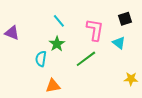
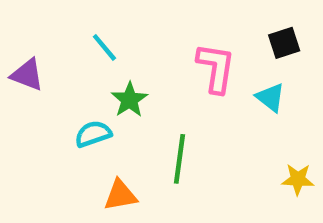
cyan line: (59, 21) -> (104, 47), moved
cyan semicircle: (41, 59) -> (93, 134), turned 63
green line: (86, 59) -> (180, 159), moved, turned -45

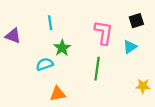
cyan line: (104, 47) -> (50, 23), turned 32
cyan triangle: (270, 97) -> (130, 47), turned 48
green line: (180, 159) -> (97, 69), moved

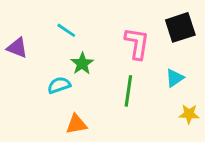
black square: (136, 21) -> (180, 27), size x1.5
cyan line: (50, 23) -> (66, 30), turned -48
cyan triangle: (130, 47) -> (175, 78), moved

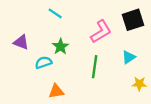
cyan line: (66, 30) -> (55, 13), moved
pink L-shape: (137, 43) -> (101, 32), turned 50
purple triangle: (17, 48) -> (21, 42), moved

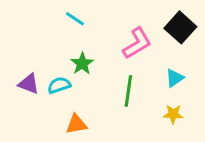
black square: (133, 20) -> (180, 27), turned -30
purple triangle: (21, 42) -> (29, 84), moved
yellow star: (139, 84) -> (173, 114), moved

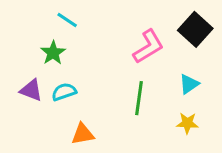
cyan line: (75, 19) -> (67, 20), moved
green star: (82, 64) -> (53, 53), moved

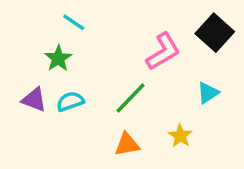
green line: (139, 98) -> (130, 98), moved, turned 36
yellow star: (187, 123) -> (180, 136), moved, turned 30
orange triangle: (83, 134) -> (127, 144), moved

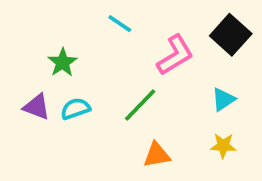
cyan line: (74, 22) -> (120, 24), moved
yellow star: (180, 136) -> (223, 146), moved, turned -30
orange triangle: (127, 144) -> (157, 155), moved

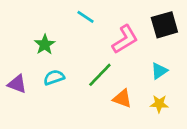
black square: (231, 35) -> (164, 25), turned 32
purple triangle: (37, 107) -> (17, 84), moved
orange triangle: (157, 155) -> (122, 98), moved, turned 30

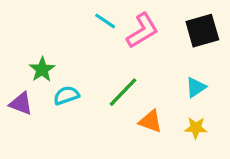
pink L-shape: (125, 39) -> (142, 31), moved
green star: (45, 45) -> (42, 70), moved

